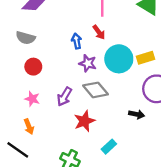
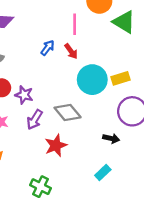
blue arrow: (77, 41) -> (48, 48), moved, turned 48
purple star: (88, 63) -> (24, 95), moved
cyan rectangle: (109, 147) -> (103, 173), moved

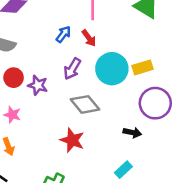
purple arrow: (35, 120) -> (72, 69), moved
red star: (56, 145) -> (72, 140), turned -30

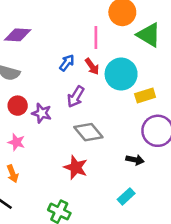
cyan circle: (112, 69) -> (121, 74), moved

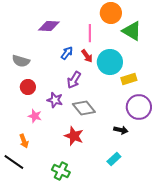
purple diamond: (18, 35) -> (49, 26), moved
purple star: (42, 113) -> (55, 100), moved
pink star: (16, 142) -> (35, 116), moved

